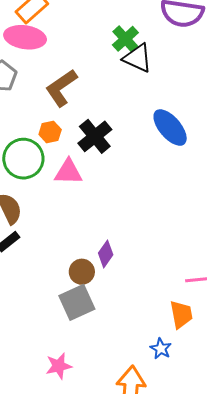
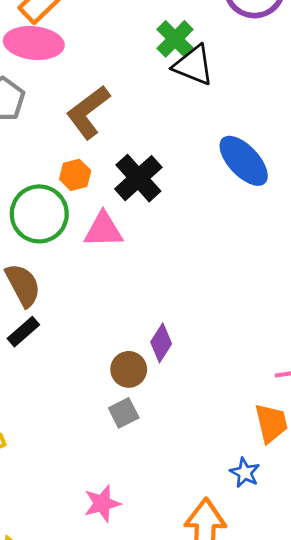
gray square: (77, 302) -> (124, 413), size x0.6

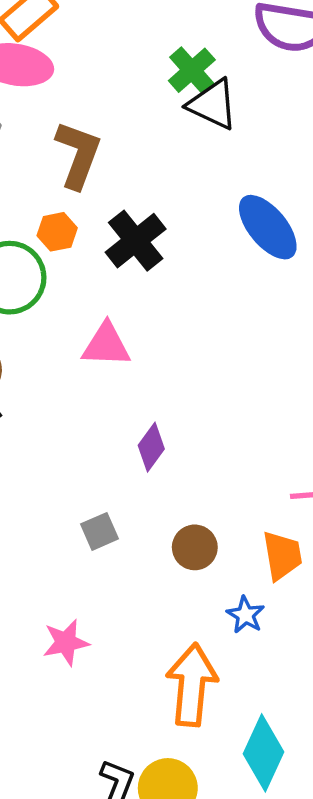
brown L-shape: (88, 112) -> (78, 155), turned 144
pink triangle: (103, 230) -> (106, 345), moved
brown circle: (129, 369) -> (195, 547), moved

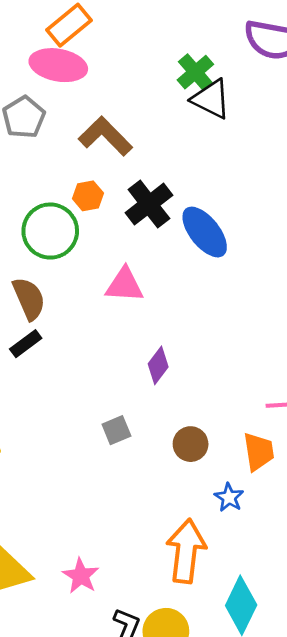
brown L-shape: (78, 155) -> (105, 136), turned -66
blue ellipse: (268, 227) -> (205, 232), moved
pink star: (66, 642) -> (81, 576), moved, turned -30

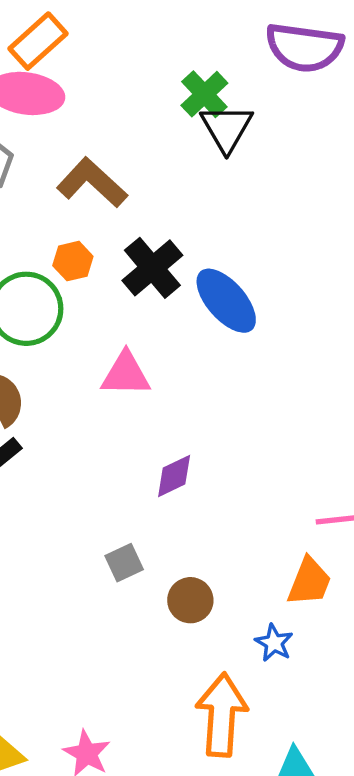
black triangle: (211, 99) -> (226, 128), turned 36
purple diamond: (158, 365) -> (174, 476), turned 30
brown circle: (191, 444) -> (190, 600), moved
orange trapezoid: (259, 452) -> (309, 582), turned 33

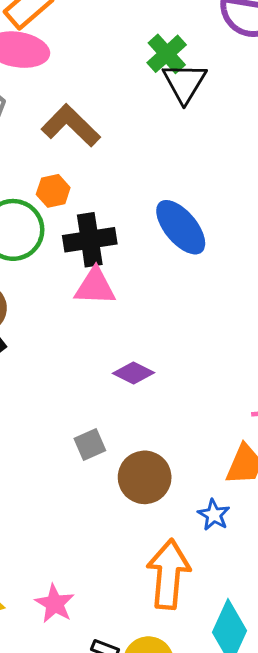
black cross: (152, 268) -> (90, 240), moved, turned 30
purple diamond: (174, 476) -> (134, 373), turned 51
brown circle: (190, 600) -> (145, 477), size x1.4

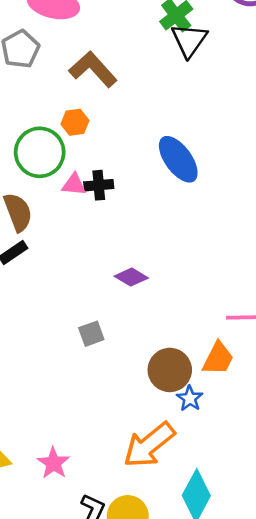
black cross: (90, 240) -> (99, 185), moved, size x0.7
pink triangle: (95, 287) -> (74, 185), moved, size x0.7
brown circle: (145, 477) -> (170, 370), moved
orange arrow: (168, 574) -> (149, 445), turned -138

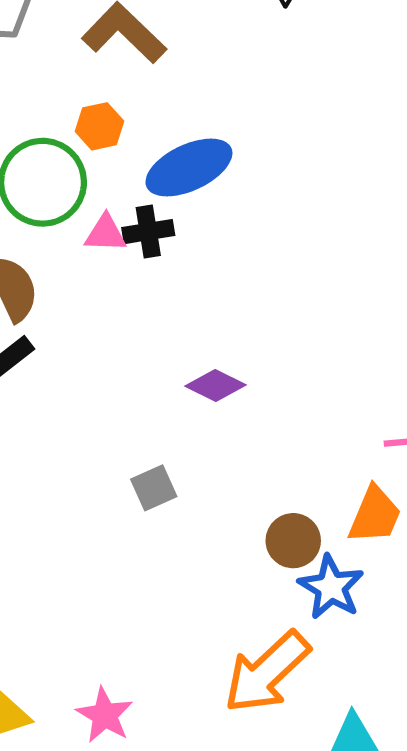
blue ellipse: (178, 159) -> (189, 168), moved, turned -75
brown circle: (170, 370) -> (293, 541), size x0.7
blue star: (190, 398) -> (331, 587), size x1.4

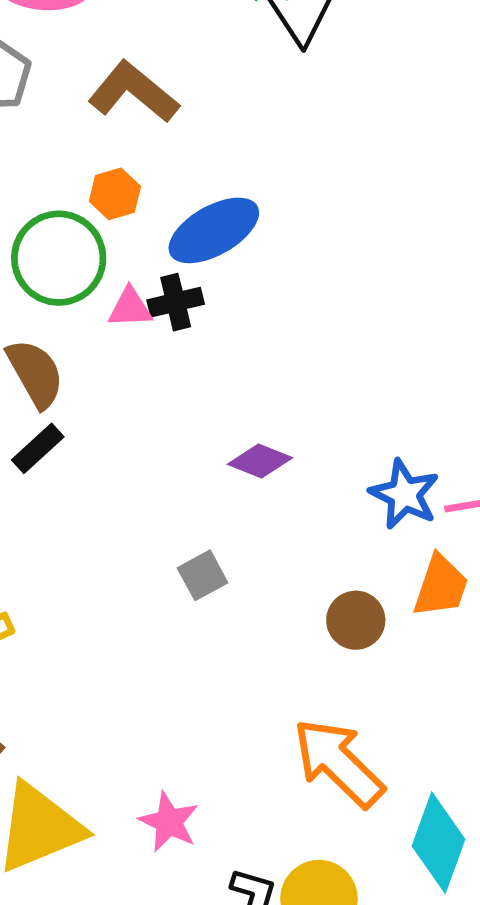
blue star: (331, 587) -> (404, 494), moved
orange arrow: (267, 672) -> (338, 763), turned 92

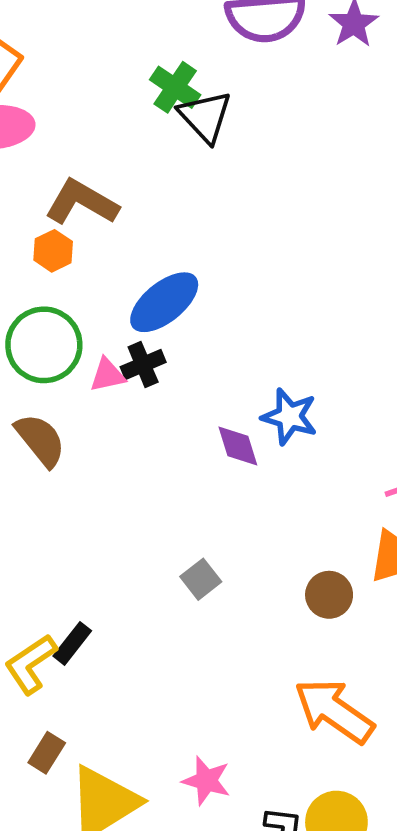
orange hexagon: (115, 194) -> (53, 251), moved
black rectangle: (38, 448) -> (72, 643), moved
purple diamond: (260, 461) -> (238, 446), moved, turned 60
blue star: (404, 494) -> (289, 417), moved

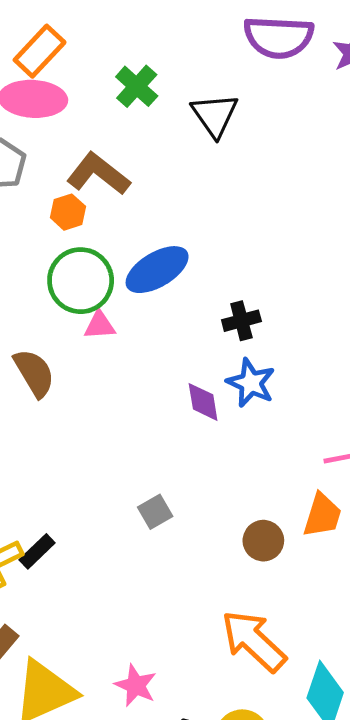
green cross: (175, 87) -> (137, 86), moved
green circle: (44, 345) -> (81, 281), moved
black cross: (143, 365) -> (241, 321), moved

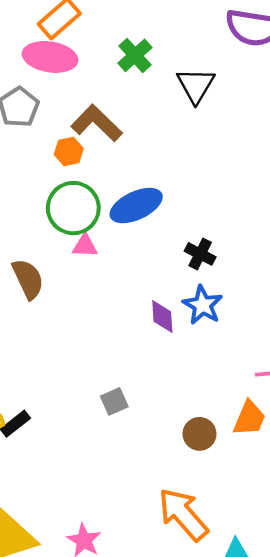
black cross: (241, 321) -> (200, 254), turned 36

